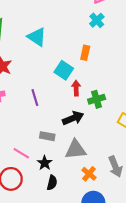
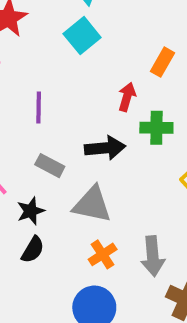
orange rectangle: (85, 53) -> (163, 62), moved
cyan square: (64, 70) -> (82, 36), moved
purple line: (35, 98) -> (39, 107), moved

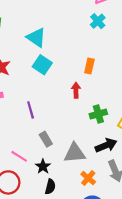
green cross: (156, 128) -> (98, 114), moved
black arrow: (105, 148) -> (106, 145), moved
gray rectangle: (50, 166) -> (46, 139), turned 48

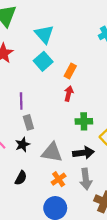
orange rectangle: (89, 66) -> (70, 71), moved
gray rectangle: (46, 139) -> (28, 122), moved
black star: (43, 166) -> (23, 145), moved

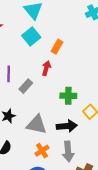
red arrow: (69, 94) -> (46, 68), moved
gray rectangle: (28, 122) -> (26, 86), moved, turned 56

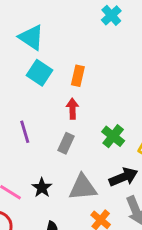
gray rectangle: (26, 86) -> (66, 143), moved
green cross: (68, 96) -> (113, 136), turned -35

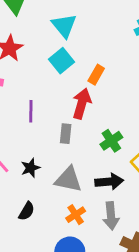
red arrow: (73, 109) -> (82, 104), size x1.5
gray rectangle: (66, 143) -> (66, 134), turned -36

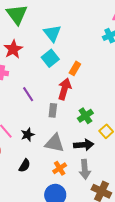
purple line: (31, 111) -> (28, 94), turned -35

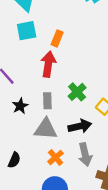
cyan square: (50, 58) -> (27, 31), turned 36
gray rectangle: (53, 110) -> (47, 101), moved
black star: (28, 135) -> (20, 106), moved

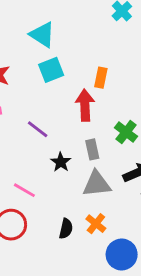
orange rectangle: (57, 38) -> (101, 78), moved
orange cross: (56, 157) -> (96, 224), moved

